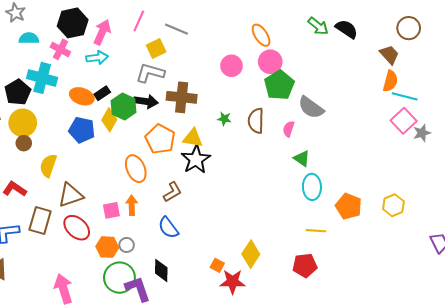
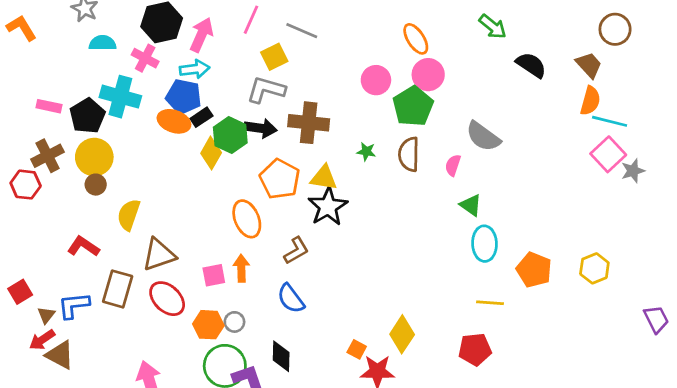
black semicircle: (347, 29) -> (531, 65), moved
green pentagon: (279, 85) -> (413, 106), moved
blue pentagon: (82, 130) -> (184, 97), moved

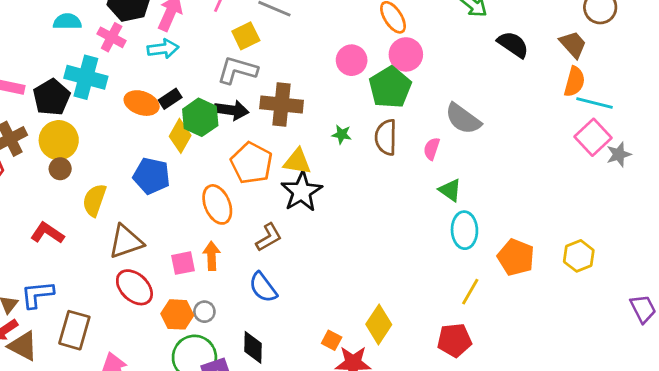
blue pentagon: (184, 97) -> (152, 176), moved
brown rectangle: (118, 289) -> (74, 330), moved
yellow line: (490, 303) -> (470, 292), turned -64

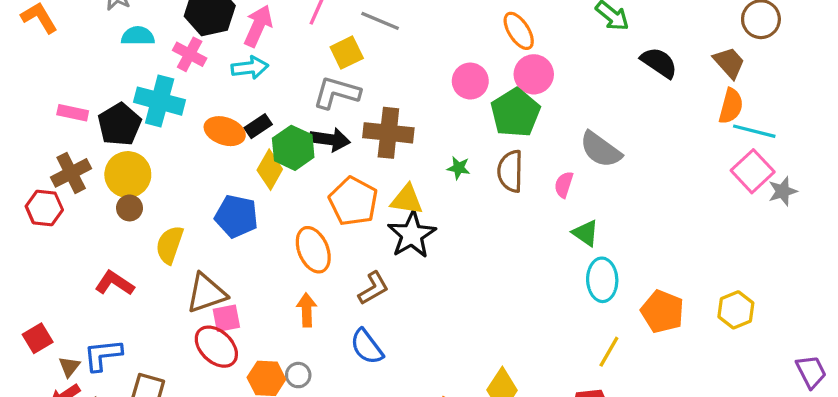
pink square: (183, 263) -> (226, 318), moved

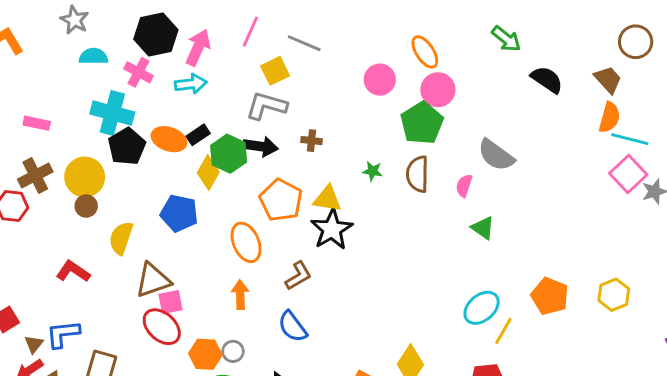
pink circle: (470, 81) -> (380, 80), moved
black pentagon: (119, 124) -> (127, 146), moved
brown cross: (388, 133) -> (311, 141), size x0.5
cyan ellipse: (602, 280) -> (482, 308), moved, turned 51

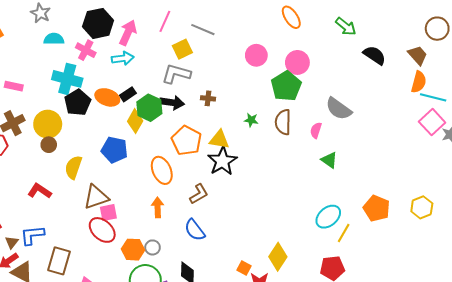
orange ellipse: (425, 52) -> (291, 17), moved

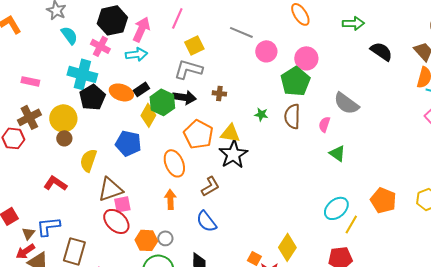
green arrow: (346, 27) -> (353, 23), turned -40
gray line: (203, 30) -> (241, 32), moved
cyan semicircle: (54, 39) -> (69, 35), turned 54

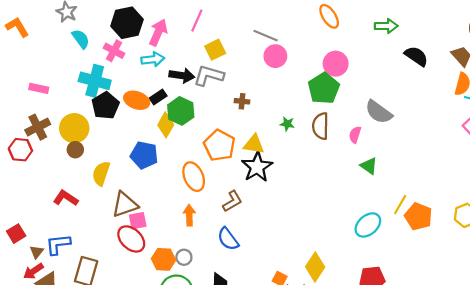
pink circle: (266, 51) -> (275, 56), moved
black arrow: (184, 97) -> (182, 75), moved
yellow line: (351, 224) -> (400, 205), moved

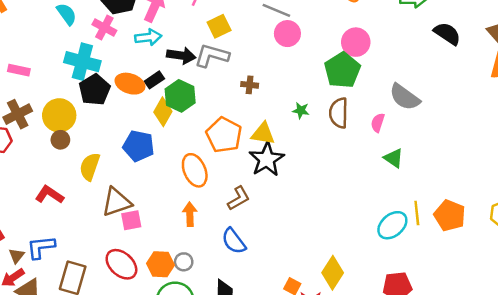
yellow line: (400, 205) -> (417, 213), moved, turned -36
red ellipse: (131, 239) -> (121, 264), moved

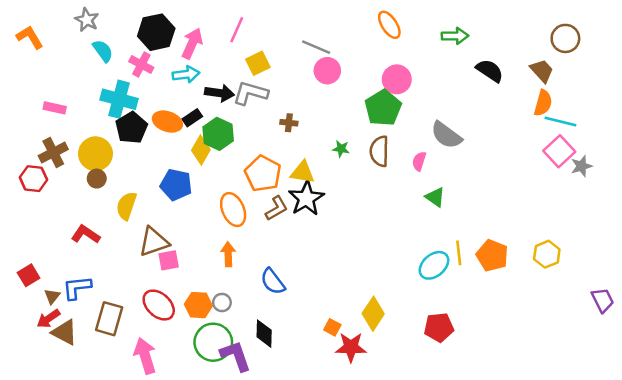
brown L-shape: (239, 198) -> (276, 208), moved

